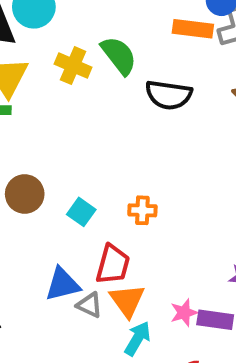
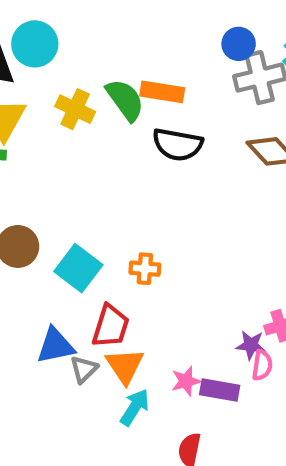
orange rectangle: (193, 29) -> (162, 92), moved
cyan square: (81, 212) -> (78, 268), size x1.5
gray triangle: (89, 305) -> (84, 369), turned 48

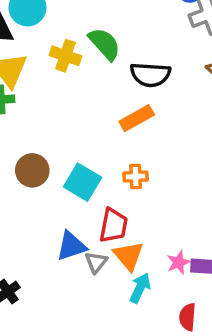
orange rectangle: (162, 92) -> (137, 118), moved, turned -32

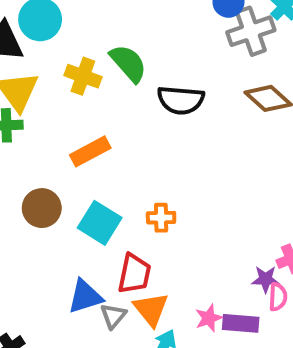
orange rectangle: (137, 118) -> (90, 151), moved

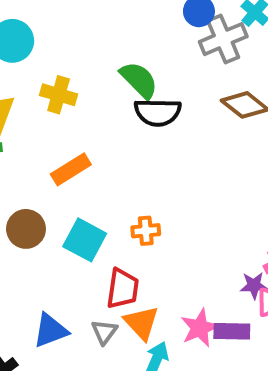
green semicircle: (128, 63) -> (139, 80), moved
blue triangle: (85, 297) -> (50, 330), moved
pink star: (209, 318) -> (200, 328), size x1.4

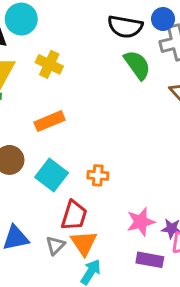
green semicircle: (139, 80) -> (137, 65), moved
black semicircle: (158, 112) -> (125, 27), moved
pink star: (200, 328) -> (141, 222), moved

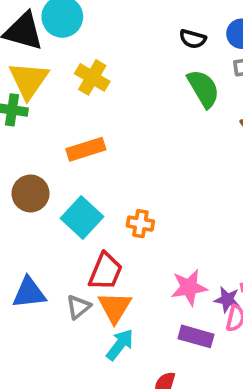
black semicircle: (125, 27) -> (193, 39), size x0.6

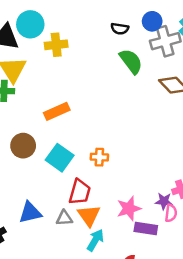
yellow cross: (92, 77) -> (56, 45), moved, turned -30
pink star: (189, 287) -> (129, 208), moved
gray triangle: (78, 307) -> (64, 218), turned 42

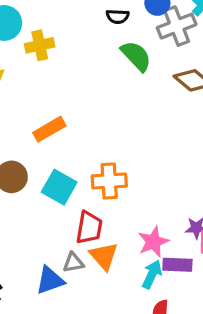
orange cross: (99, 157) -> (109, 181), size x1.5
blue triangle: (30, 213) -> (50, 280), moved
cyan arrow: (95, 240) -> (152, 274), moved

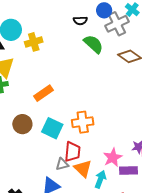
gray triangle: (73, 263) -> (62, 164), moved
cyan arrow: (152, 274) -> (100, 179), moved

